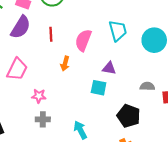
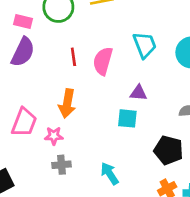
red line: (51, 34) -> (73, 57), moved
orange arrow: (65, 64) -> (67, 103), moved, size x1.5
pink trapezoid: (17, 69) -> (24, 122), moved

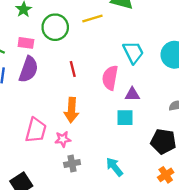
pink semicircle: (103, 61) -> (110, 78), moved

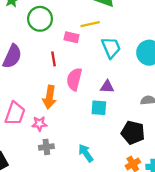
yellow line: (92, 18) -> (90, 24), moved
pink rectangle: (26, 43) -> (71, 37), moved
pink semicircle: (110, 78) -> (74, 79), moved

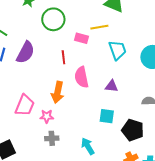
pink semicircle: (74, 79) -> (82, 77), turned -30
cyan square: (99, 108) -> (107, 116), moved

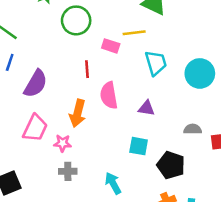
purple semicircle: (25, 52) -> (36, 84), moved

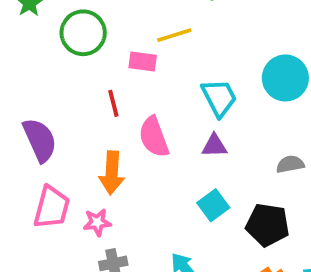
cyan trapezoid: (156, 63) -> (219, 98), moved
purple semicircle: (36, 84) -> (40, 140), turned -44
cyan square: (139, 146) -> (213, 205), turned -36

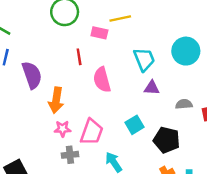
purple triangle: (214, 146) -> (152, 88), moved
orange arrow: (112, 173) -> (56, 100), moved
pink trapezoid: (52, 207) -> (92, 132), moved

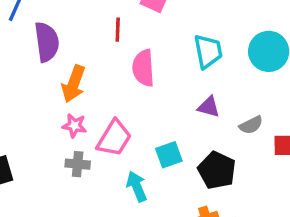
purple triangle: (152, 88) -> (209, 107), moved
gray semicircle: (184, 104) -> (251, 125), turned 147
cyan square: (134, 125) -> (169, 155), moved

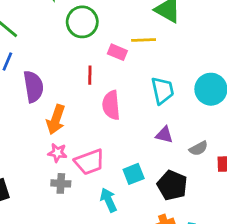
pink trapezoid: (114, 138) -> (89, 162), turned 40

